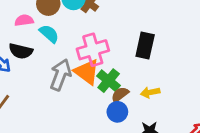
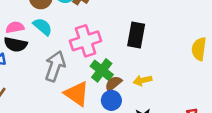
pink semicircle: (24, 20) -> (15, 27), moved
orange triangle: (87, 72) -> (77, 94), moved

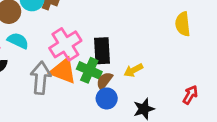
black rectangle: (136, 35) -> (102, 51), moved
orange triangle: (77, 94) -> (63, 71), moved

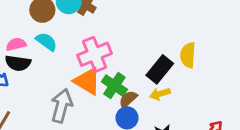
yellow semicircle: (183, 24) -> (188, 55), moved
black rectangle: (102, 51) -> (160, 69), moved, turned 32
gray arrow: (41, 78) -> (62, 106), moved

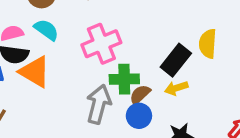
orange triangle: (87, 81) -> (35, 72), moved
green cross: (114, 86) -> (124, 79), turned -35
gray arrow: (62, 106) -> (99, 104), moved

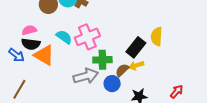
cyan semicircle: (46, 30) -> (64, 37), moved
brown semicircle: (140, 95) -> (122, 70), moved
gray arrow: (99, 104) -> (86, 76), turned 60

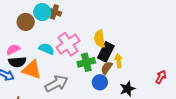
yellow semicircle: (157, 37) -> (100, 39), moved
black rectangle: (136, 47) -> (106, 52), moved
yellow arrow: (136, 65) -> (119, 61), turned 112
gray arrow: (86, 76) -> (56, 84), moved

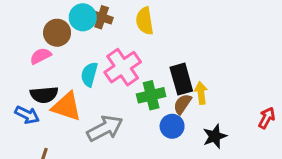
yellow semicircle: (100, 39) -> (145, 21), moved
pink semicircle: (13, 49) -> (41, 56), moved
cyan semicircle: (46, 49) -> (89, 74), turned -98
black rectangle: (106, 52) -> (181, 79), turned -42

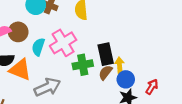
brown circle: (57, 33) -> (18, 32), moved
red arrow: (267, 118) -> (152, 87), moved
blue circle: (172, 126) -> (126, 79), moved

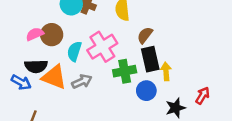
brown semicircle: (105, 73) -> (145, 35), moved
blue circle: (126, 79) -> (146, 91), moved
gray arrow: (47, 87) -> (82, 81), moved, size x0.7

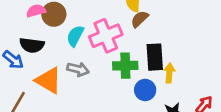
brown semicircle: (145, 35) -> (140, 19), moved
orange triangle: (54, 77) -> (48, 81), moved
gray arrow: (82, 81) -> (78, 69), turned 30

